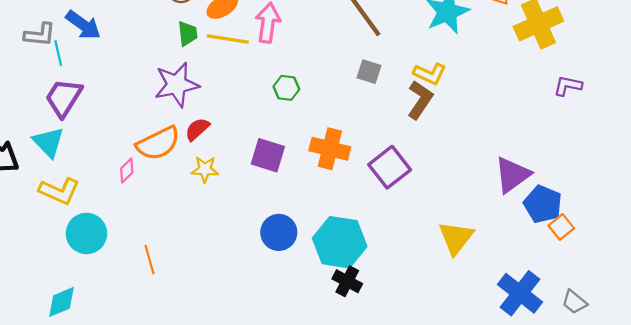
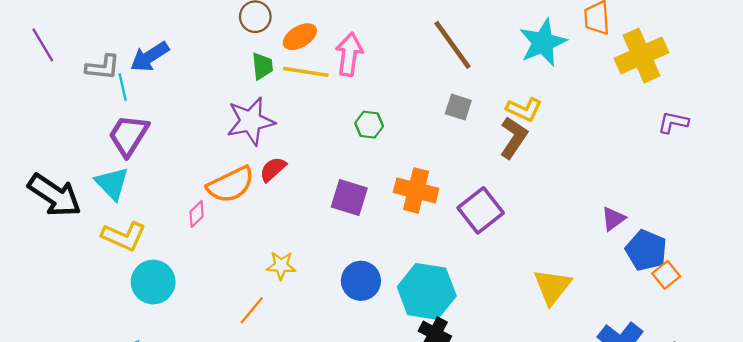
blue arrow: (83, 25) -> (150, 57), turned 111
yellow star: (205, 169) -> (281, 266), moved
purple triangle: (512, 175) -> (613, 219), size x0.6
orange line: (149, 260) -> (252, 310), moved, turned 56

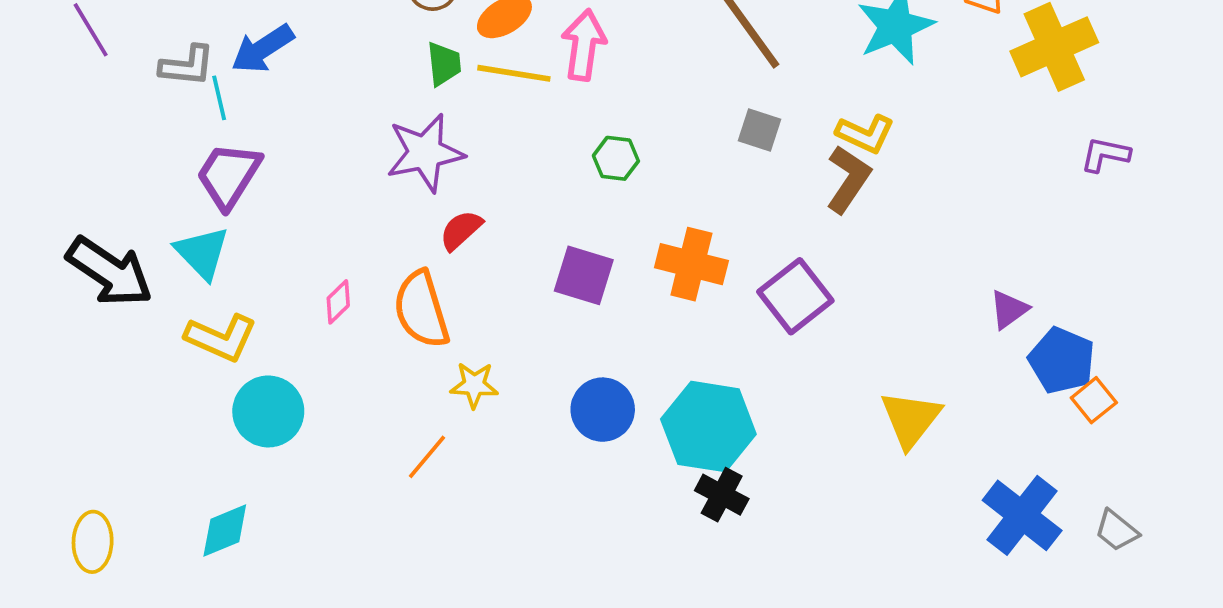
orange semicircle: (231, 185) -> (421, 309), moved, turned 99

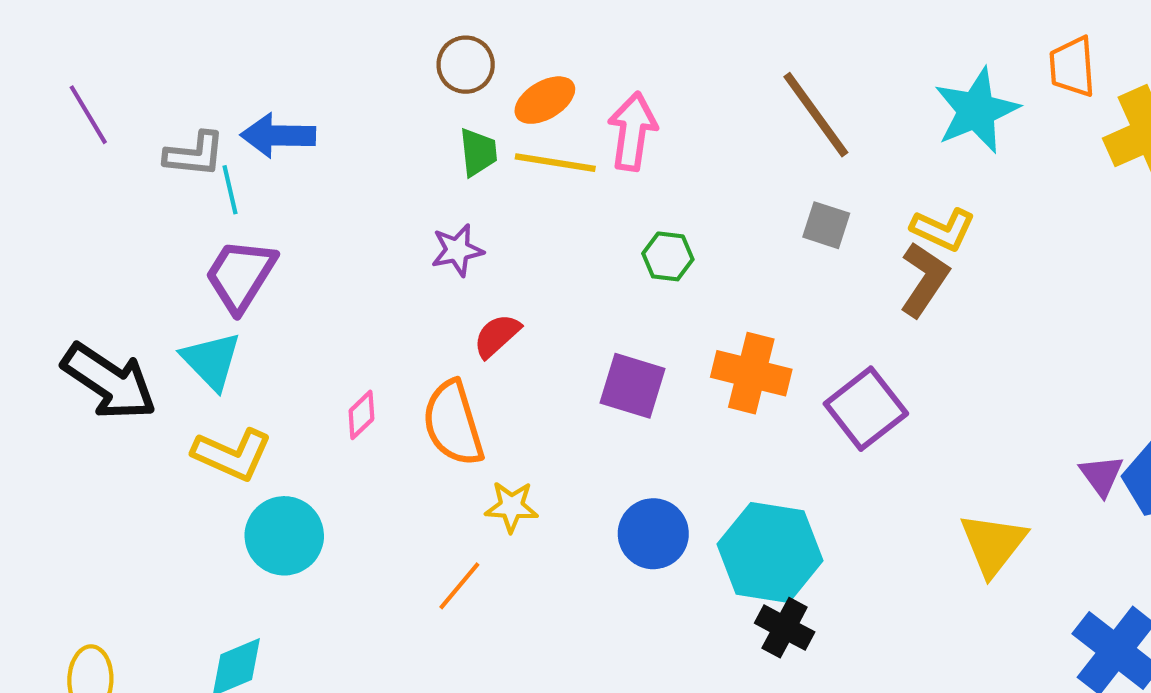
blue arrow: (263, 49) -> (278, 136), turned 34
purple star: (425, 153) -> (457, 250), size x0.6
purple triangle: (1009, 309) -> (1101, 475), moved, turned -30

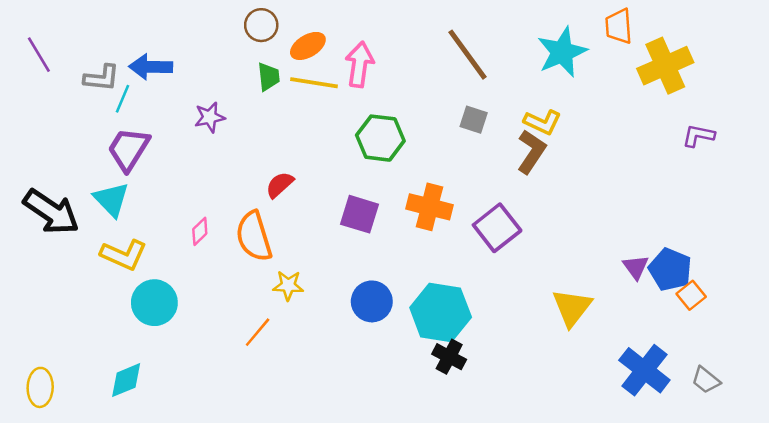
cyan line: (230, 190) -> (122, 99), turned 36
purple star: (457, 250) -> (210, 117), moved
green hexagon: (668, 256) -> (380, 138), size x1.6

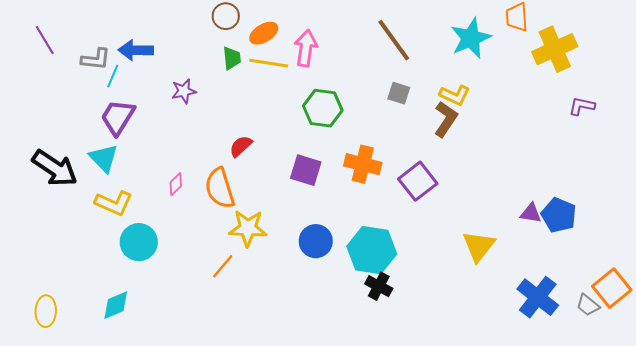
purple triangle: (636, 267) -> (531, 213), turned -45
yellow star: (288, 285) -> (248, 228), size x1.5
orange square: (691, 295) -> (612, 288), moved, size x1.6

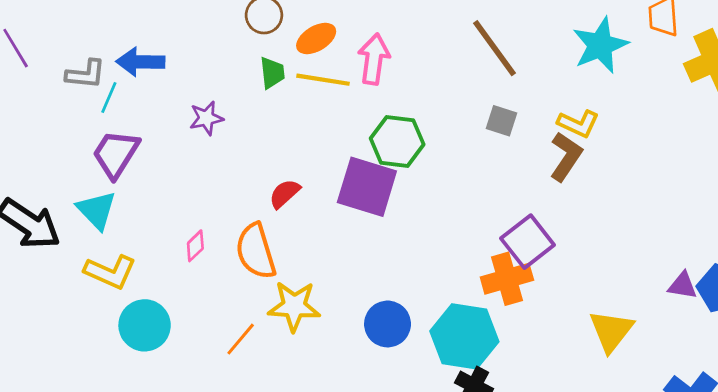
orange cross: (363, 164) -> (507, 279), moved, turned -30
purple square: (306, 170) -> (367, 187), moved, size x1.4
orange line: (223, 266) -> (241, 339), moved

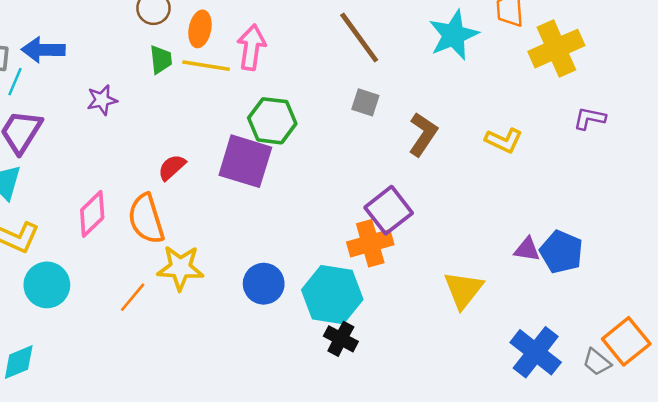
orange ellipse: (316, 38) -> (200, 29), turned -48
yellow L-shape: (578, 124) -> (504, 140), moved
pink diamond: (195, 246) -> (92, 214), size x1.6

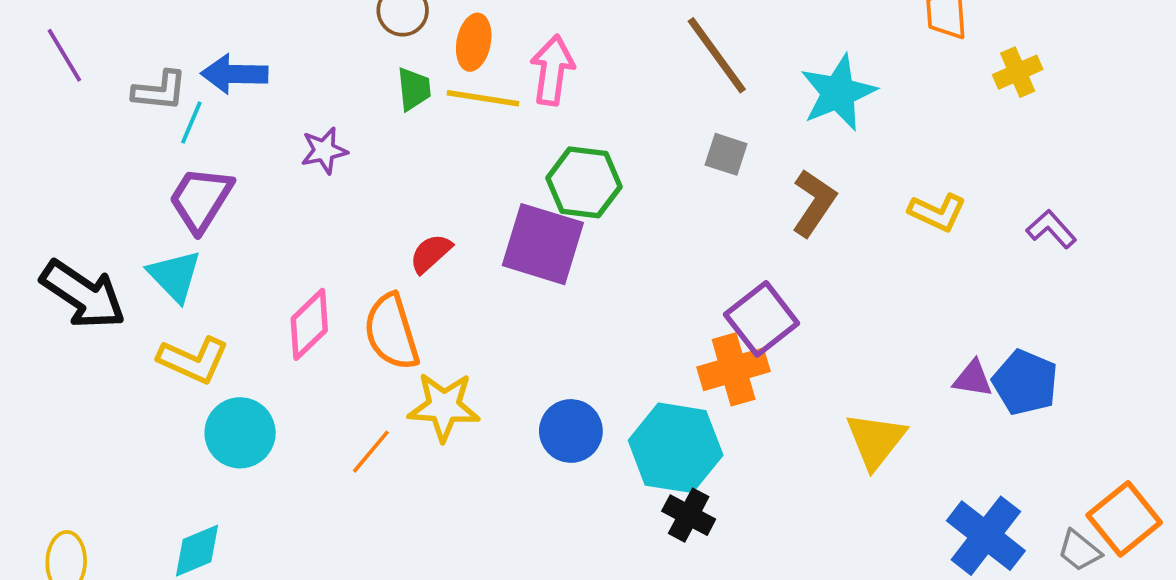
cyan star: (454, 35) -> (838, 93), moved
yellow cross: (556, 49) -> (1018, 72), size x0.6
purple L-shape: (589, 118) -> (1051, 229), moved, turned 36

